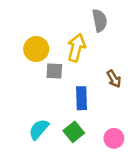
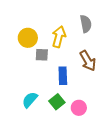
gray semicircle: (100, 21) -> (86, 24), moved
brown arrow: (114, 79) -> (88, 61), size x1.5
pink circle: (114, 138) -> (79, 108), moved

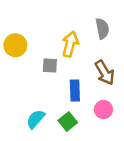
yellow circle: (28, 38) -> (15, 45), moved
pink circle: (79, 108) -> (103, 110), moved

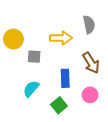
yellow arrow: (70, 44) -> (61, 38), turned 75
gray square: (50, 65) -> (34, 57), moved
cyan semicircle: (36, 119) -> (31, 89), moved

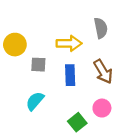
blue rectangle: (65, 78) -> (70, 75), moved
green square: (59, 105) -> (77, 122), moved

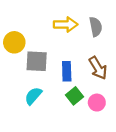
yellow arrow: (69, 43) -> (66, 24), moved
gray square: (38, 65) -> (37, 61), size x1.5
green square: (77, 122) -> (75, 96), moved

